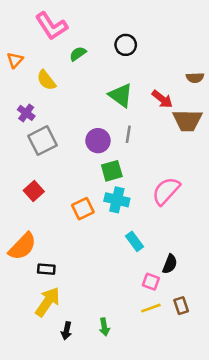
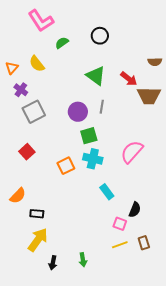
orange triangle: (15, 60) -> (12, 68), moved
orange semicircle: (22, 246) -> (18, 196), size x0.7

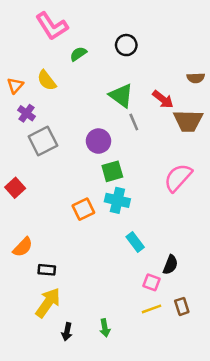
gray line: (102, 107) -> (134, 122), moved, turned -32
red square: (27, 152) -> (15, 188), moved
pink semicircle: (132, 152) -> (178, 178), moved

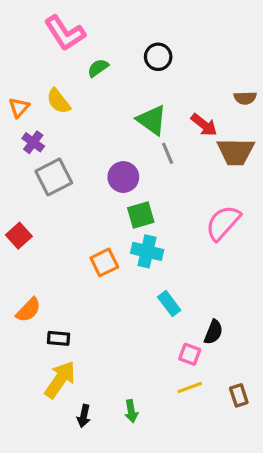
brown rectangle: (182, 306) -> (239, 395), moved

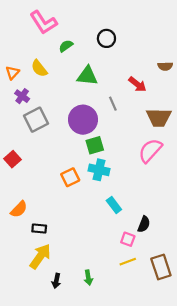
green triangle: (152, 120) -> (87, 76), moved, turned -30
brown trapezoid: (236, 152) -> (159, 117), moved
purple circle: (123, 177) -> (83, 120), size x1.4
brown rectangle: (239, 395) -> (161, 267), size x1.6

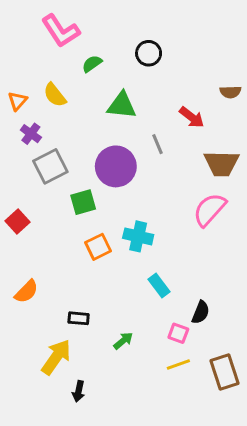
green square: (95, 145) -> (83, 202), moved
black rectangle: (39, 229) -> (79, 318), moved
green arrow: (88, 278) -> (123, 341), moved, turned -120

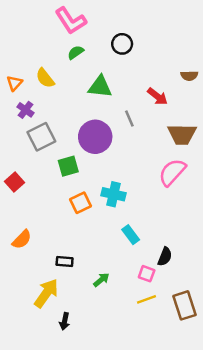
pink L-shape: (61, 31) -> (71, 21), moved

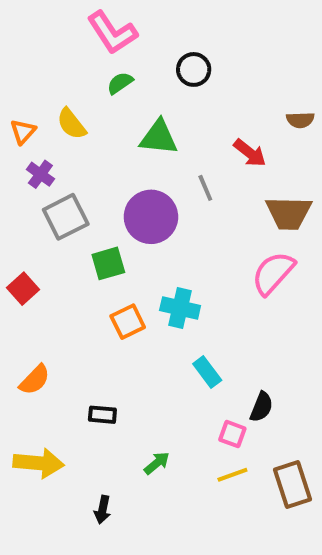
green arrow: (101, 280) -> (157, 463), moved
yellow arrow: (46, 293) -> (39, 463), moved, turned 60

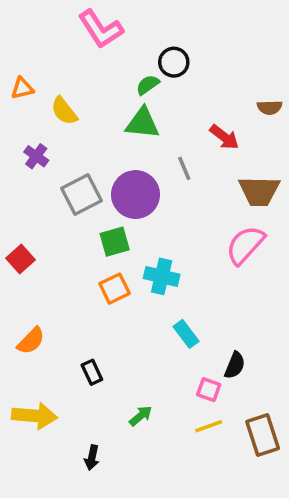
green semicircle: (120, 83) -> (148, 85), moved
orange triangle: (23, 132) -> (22, 88), moved, turned 35
gray square: (66, 217) -> (81, 195), moved
green square: (108, 263) -> (115, 242), moved
black rectangle: (102, 415) -> (92, 372), turned 60

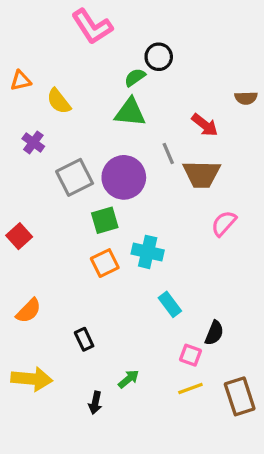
brown trapezoid: (259, 191) -> (202, 174), moved
pink semicircle: (245, 245) -> (224, 223), size x0.7
black arrow: (92, 458) -> (95, 403), moved

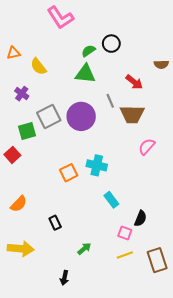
black circle: (159, 57) -> (111, 44), moved
green square: (105, 220) -> (27, 131), moved
black arrow: (95, 403) -> (64, 278), moved

